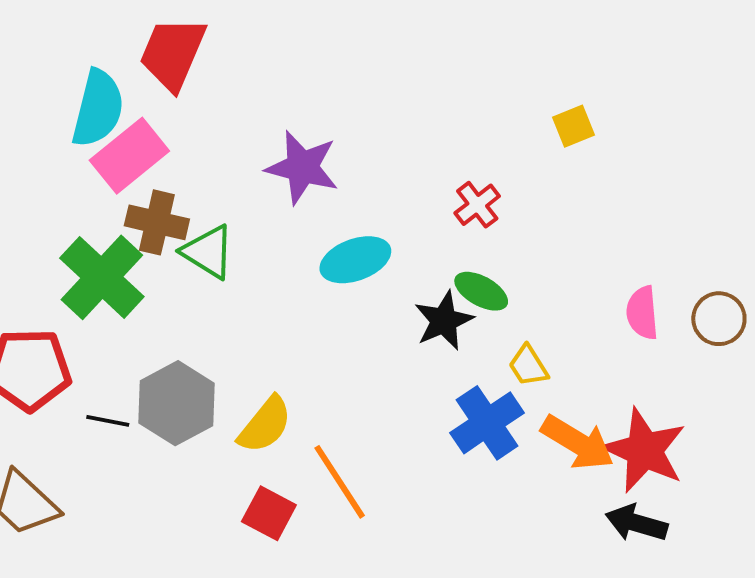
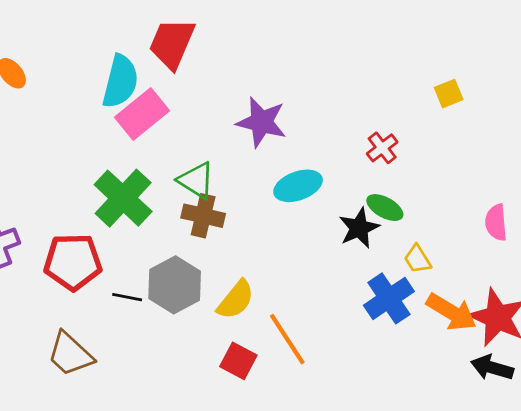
brown cross: (157, 222) -> (203, 216), moved

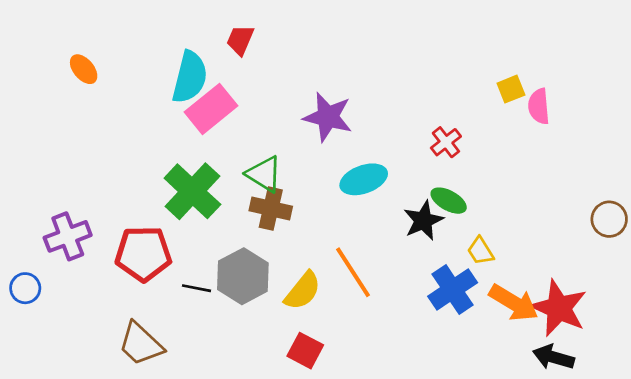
red trapezoid: (172, 43) -> (240, 40), size x0.6
pink semicircle: (496, 222) -> (539, 106), moved
orange line: (287, 339) -> (353, 272), moved

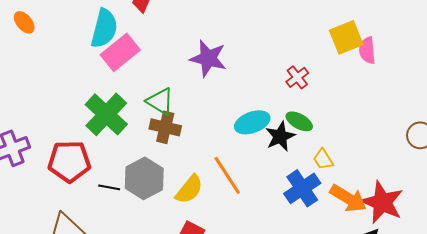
yellow square: (511, 89) -> (346, 37), size x1.6
cyan ellipse: (364, 179) -> (252, 122), moved

